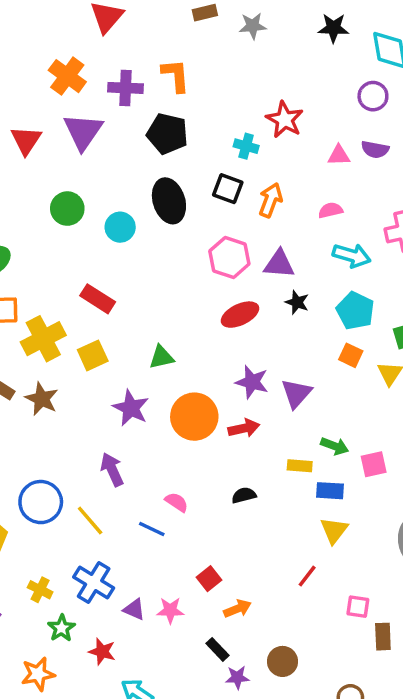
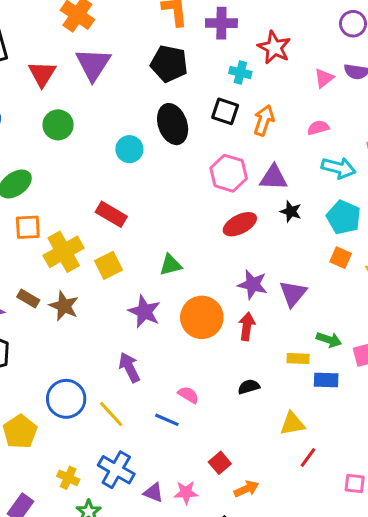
purple cross: (125, 88) -> (221, 23), moved
pink triangle: (339, 155) -> (324, 78), turned -35
green circle: (67, 209) -> (58, 125), moved
red arrow: (244, 428) -> (247, 326), turned -68
yellow triangle: (334, 530) -> (292, 424), moved, turned 44

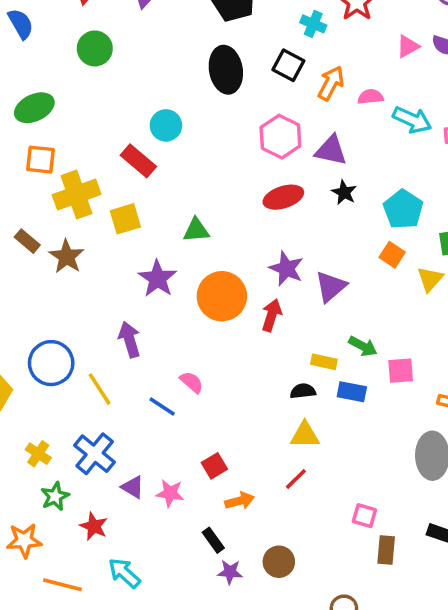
pink semicircle: (318, 128) -> (370, 97), moved
cyan circle: (129, 149) -> (166, 125), moved
cyan arrow: (339, 168) -> (412, 120), moved
black semicircle: (249, 387) -> (303, 391), moved
red line: (308, 458) -> (296, 479), moved

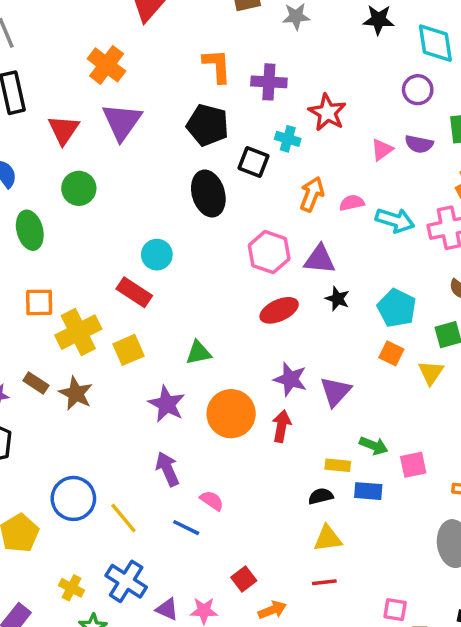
black square: (288, 65) -> (253, 162), moved
green ellipse: (34, 108) -> (30, 230), moved, turned -72
purple arrow: (129, 339) -> (167, 469), moved
red line: (296, 479) -> (324, 582), turned 45

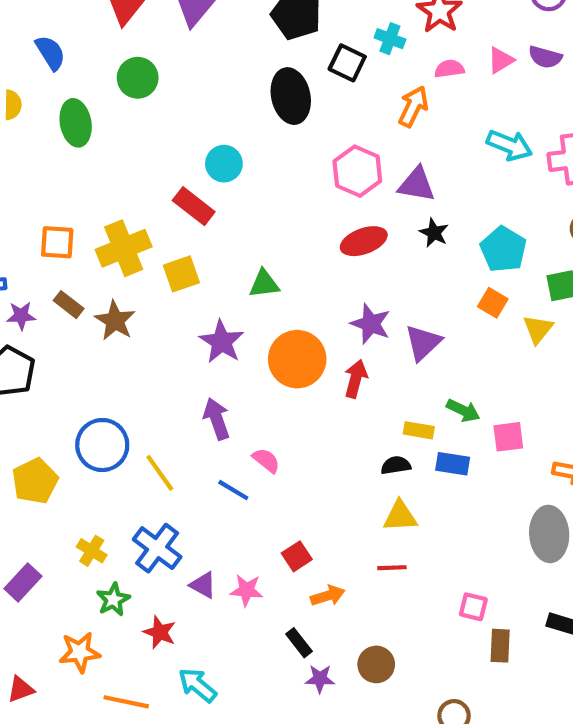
pink semicircle: (352, 203) -> (449, 69), moved
orange square: (39, 302) -> (57, 242), moved

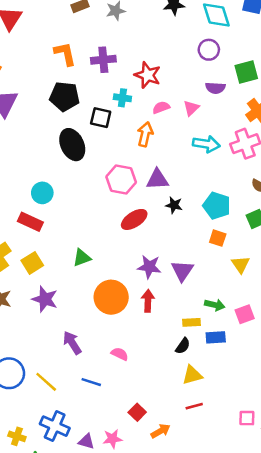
pink triangle: (501, 60) -> (191, 108), moved
yellow triangle: (538, 329) -> (241, 265), moved
purple star: (222, 342) -> (45, 299), moved
pink semicircle: (266, 460) -> (120, 354), moved
black semicircle: (396, 465) -> (183, 346), turned 147

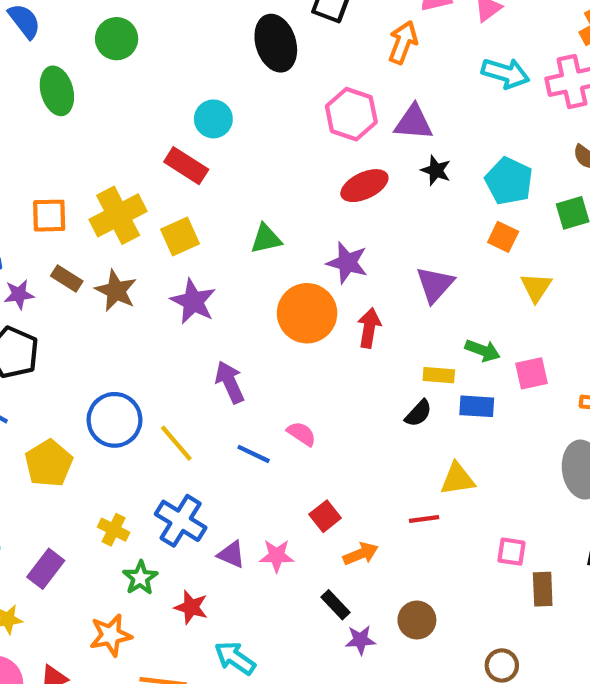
purple star: (149, 267) -> (347, 263), moved
pink semicircle: (120, 354) -> (302, 434), moved
yellow triangle: (192, 375) -> (457, 479), moved

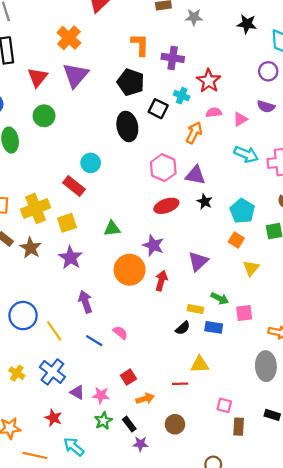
green star: (140, 578) -> (103, 421), moved
brown circle: (417, 620) -> (175, 424), moved

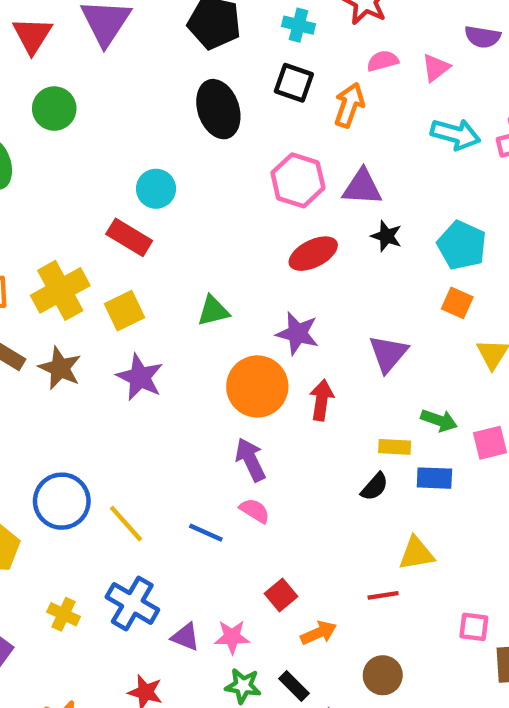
cyan cross: (182, 96) -> (298, 25), moved
black square: (158, 109) -> (294, 83), moved
purple arrow: (85, 302) -> (250, 460), moved
green star: (103, 421) -> (243, 686), turned -30

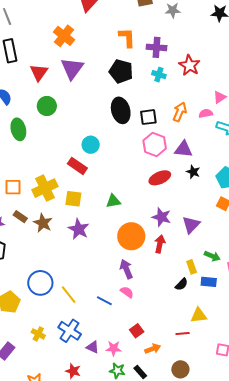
pink semicircle: (383, 61) -> (206, 113), moved
black square: (294, 83) -> (148, 117), moved, turned -30
yellow square: (125, 311) -> (73, 199), turned 30
purple star: (297, 333) -> (161, 217), moved
yellow rectangle: (395, 447) -> (192, 267), turned 64

